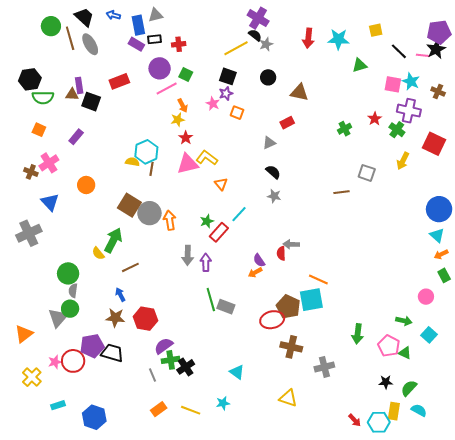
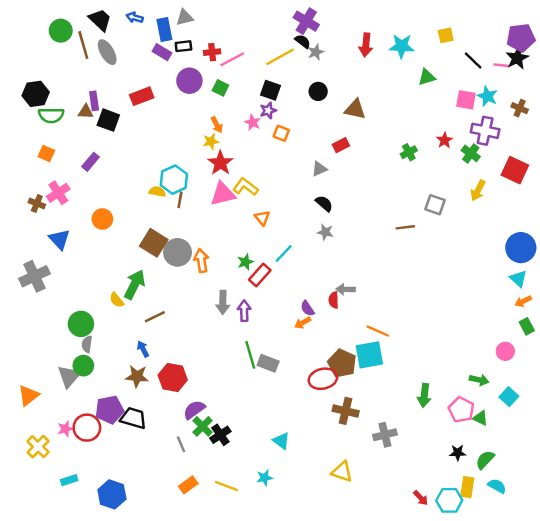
pink line: (167, 88) -> (232, 59), moved
red star: (186, 138) -> (220, 163), size x1.5
green cross: (171, 360) -> (203, 426), turned -36

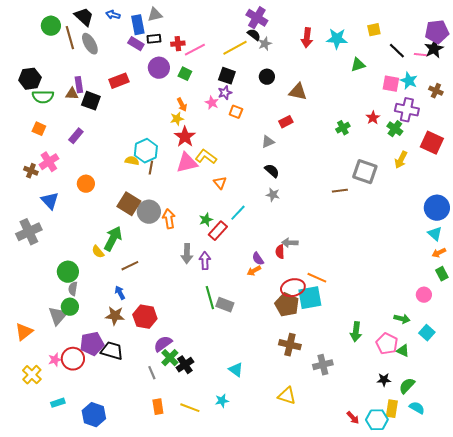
gray square: (435, 205) -> (365, 172), size x1.4
red ellipse: (323, 379) -> (293, 288), moved
orange rectangle: (188, 485) -> (158, 407), turned -63

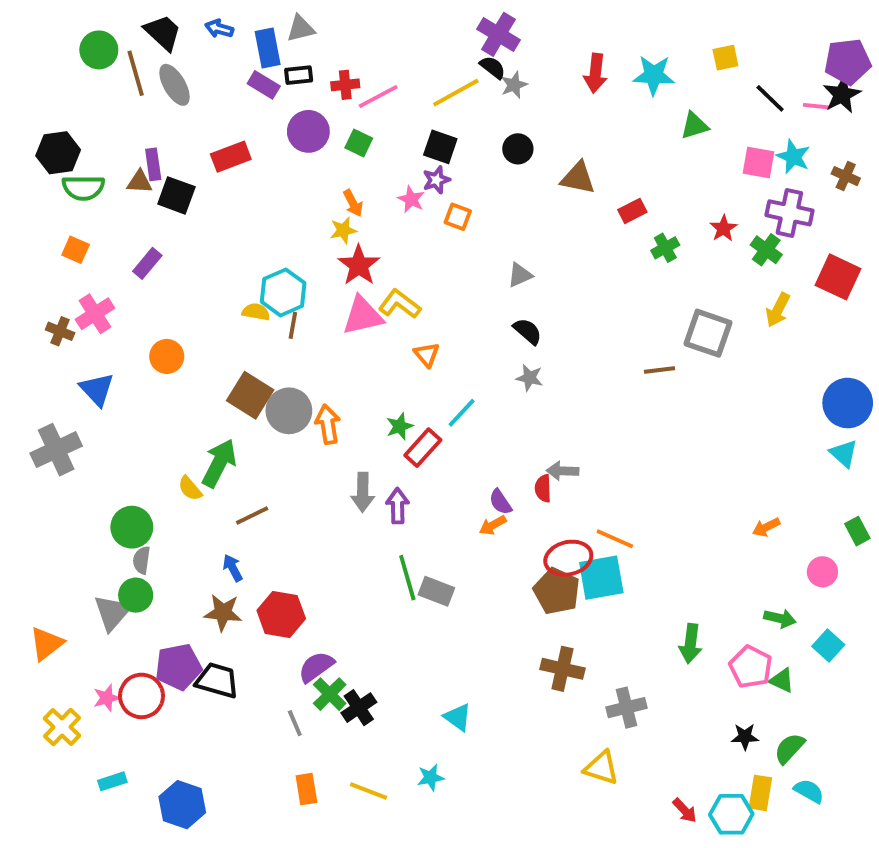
red rectangle: (286, 122) -> (632, 211), moved
orange arrow: (439, 253) -> (766, 527), moved
yellow triangle: (287, 396) -> (601, 768), moved

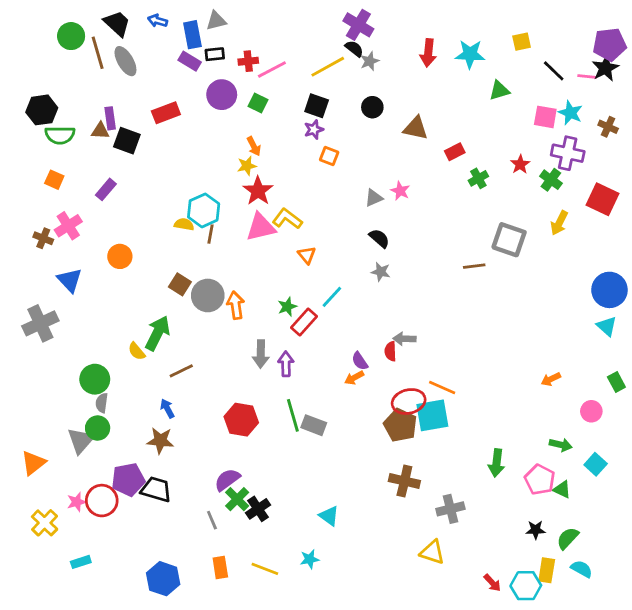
pink star: (411, 199) -> (400, 191), moved
brown square: (250, 395) -> (180, 284), size x0.7
red hexagon: (281, 614) -> (241, 420), moved
blue hexagon: (182, 805) -> (163, 579), moved

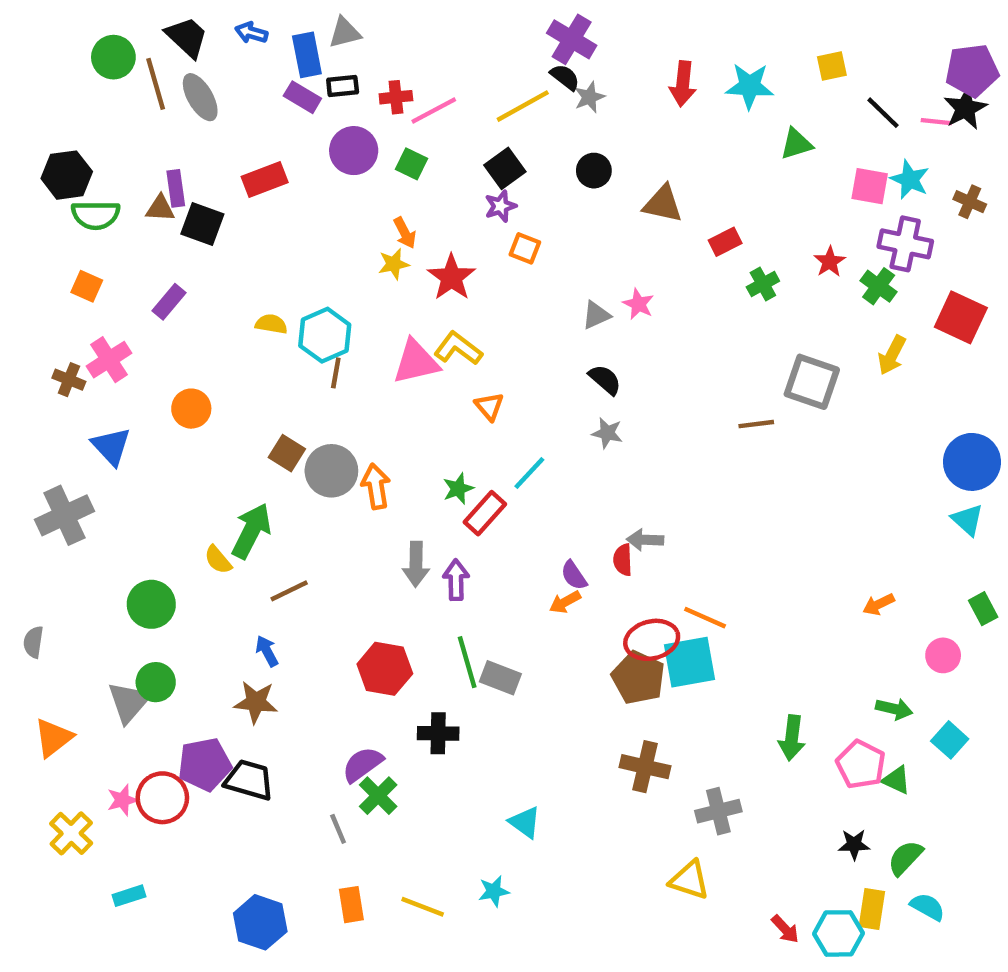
black square: (317, 106) -> (505, 168), turned 35
red star: (258, 191) -> (452, 277), moved
yellow semicircle: (184, 224) -> (271, 324), moved
gray semicircle: (102, 403) -> (33, 642), moved
black cross: (258, 509) -> (438, 733), moved, turned 35

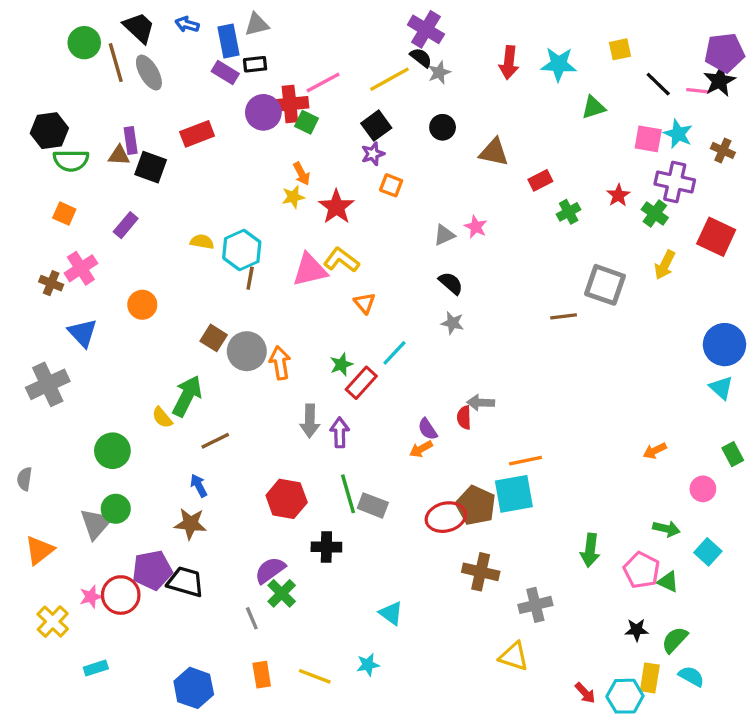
red cross: (396, 97) -> (290, 104), moved, size x1.5
orange line: (705, 618) -> (525, 461), turned -36
red ellipse: (652, 640) -> (446, 517), moved

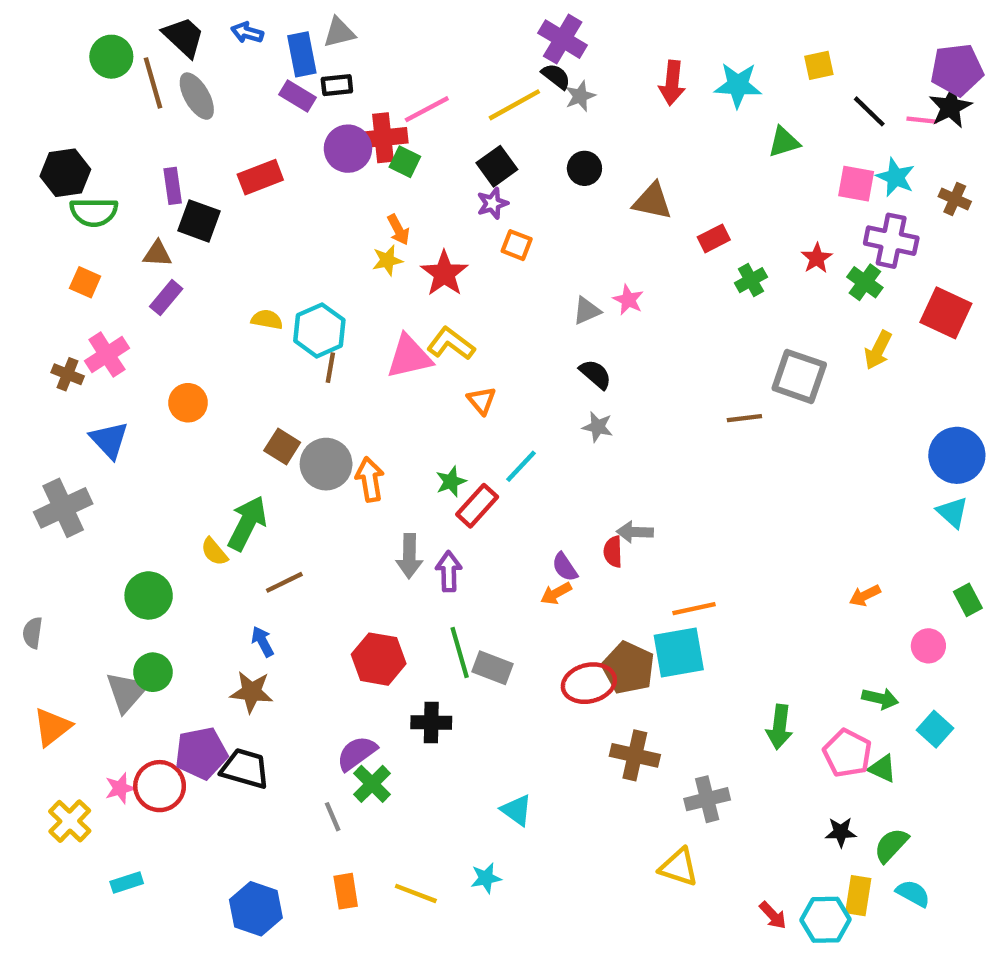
brown triangle: (119, 155) -> (157, 254), moved

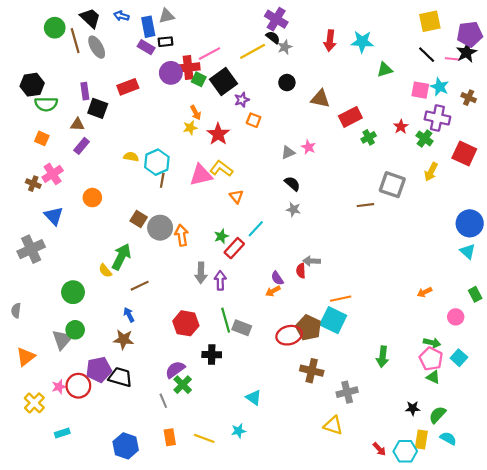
yellow square: (819, 65) -> (430, 21), moved, size x1.5
black square: (497, 166) -> (224, 81), moved, size x1.4
red rectangle: (714, 238) -> (350, 117), size x1.5
cyan square: (679, 652) -> (333, 320), turned 36
pink pentagon: (847, 753) -> (431, 359), moved

